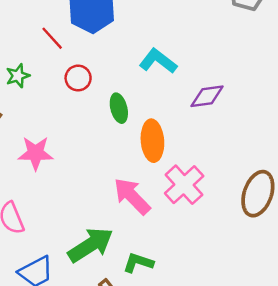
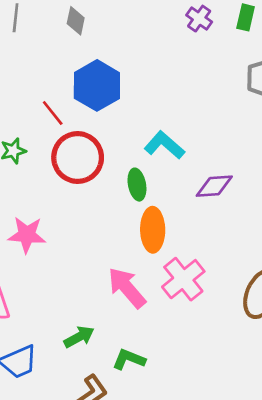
red circle: (78, 78) -> (78, 158), size x1.8
green ellipse: (119, 108) -> (137, 185), moved
green arrow: (91, 245) -> (79, 337), size x0.6

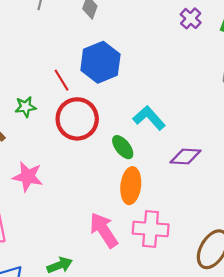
green ellipse: (137, 185) -> (123, 147), turned -35
pink cross: (183, 279) -> (151, 229), turned 36

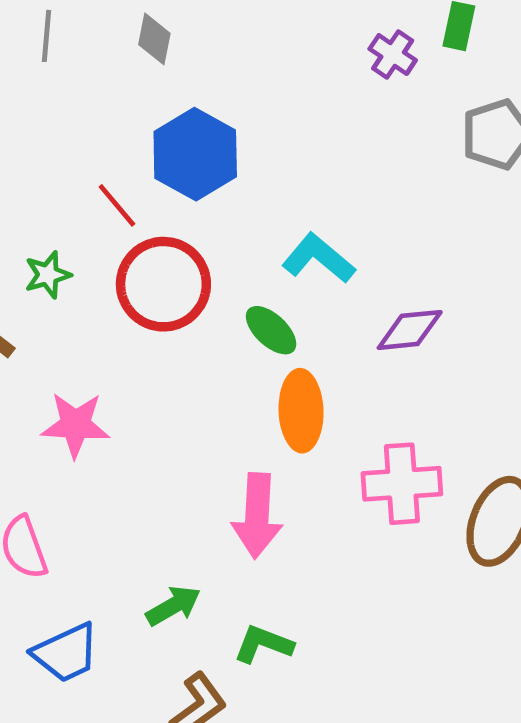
purple cross: (191, 18) -> (393, 55), moved
pink cross: (151, 229) -> (402, 484), moved
pink arrow: (104, 230) -> (257, 516), turned -135

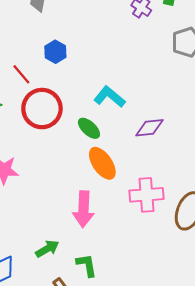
blue hexagon: (195, 154) -> (55, 52), size x0.6
orange ellipse: (301, 411) -> (102, 163), turned -32
green L-shape: (263, 644) -> (87, 265), turned 60

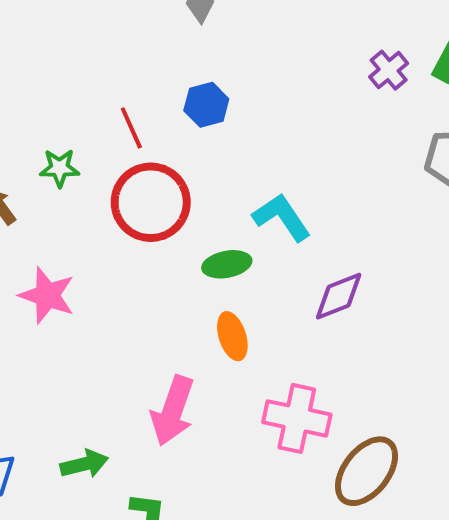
green ellipse: (89, 128) -> (227, 264), turned -70
purple diamond: (149, 128) -> (339, 296), turned -32
orange ellipse: (102, 163) -> (232, 336), size x0.7

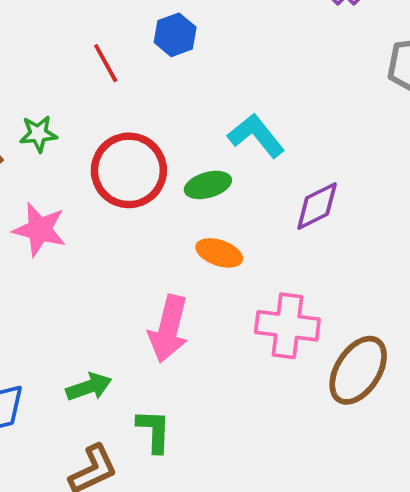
green star: (59, 168) -> (38, 134), moved
red circle: (151, 202) -> (129, 170), moved
orange ellipse: (232, 336) -> (219, 253), turned -48

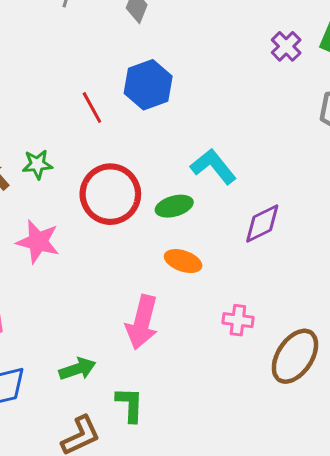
blue hexagon: (175, 35) -> (148, 85), size x1.4
pink cross: (287, 326) -> (238, 320), size x0.6

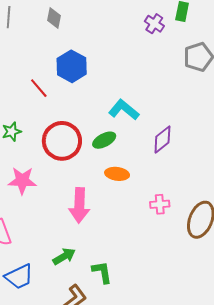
pink arrow: (142, 322) -> (79, 205), moved

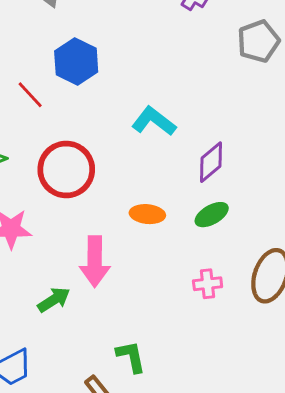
green ellipse: (104, 140) -> (212, 215), moved
pink cross: (160, 204) -> (208, 284), moved
green arrow: (64, 256) -> (54, 300), moved

